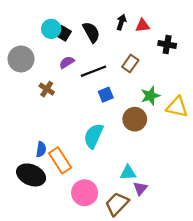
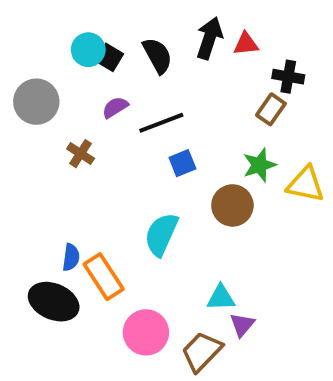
black arrow: (121, 22) -> (209, 38), size x1.5
brown rectangle: (130, 63) -> (271, 109), moved

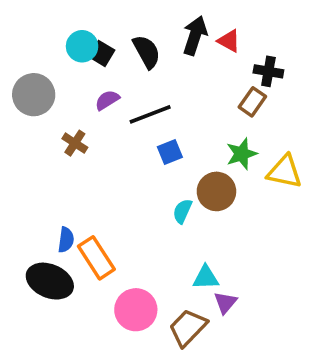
red triangle: (246, 44) -> (229, 41), turned 35
cyan semicircle: (161, 234) -> (182, 211), moved, size x0.6

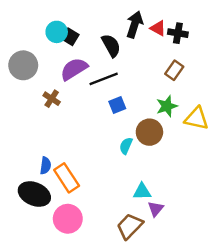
black semicircle: (147, 52) -> (111, 46), moved
black cross: (268, 71) -> (178, 33), moved
purple semicircle: (107, 100) -> (74, 69), size x1.6
pink circle: (136, 310) -> (68, 219), moved

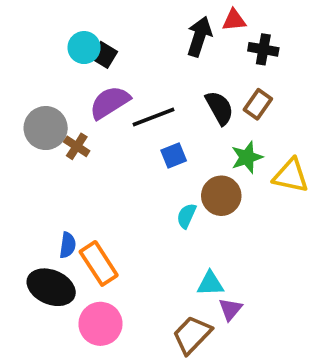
red triangle: (158, 28) -> (234, 20), moved, turned -35
black semicircle: (111, 46) -> (219, 108), moved
gray circle: (23, 65) -> (46, 128), moved

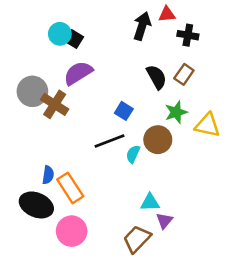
black line: (154, 117) -> (109, 141), moved
brown cross: (77, 146) -> (55, 104), size x1.5
blue square: (174, 155) -> (124, 111), turned -36

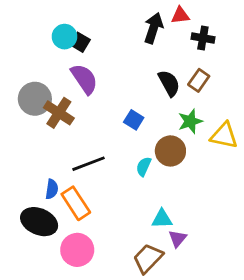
purple semicircle: (78, 73) -> (84, 79), turned 88
black line: (109, 141) -> (89, 164), moved

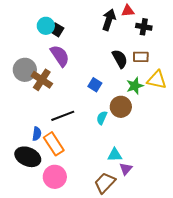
brown rectangle: (199, 80) -> (141, 57), turned 56
yellow triangle: (224, 135) -> (157, 80), moved

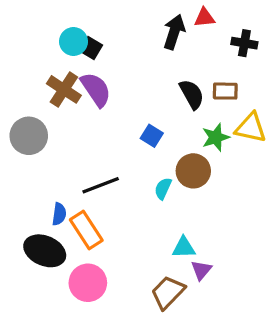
black cross: (144, 27) -> (244, 43), moved
gray circle: (25, 70) -> (29, 136), moved
brown cross: (42, 80) -> (64, 89), moved

